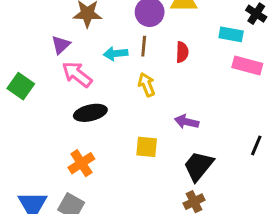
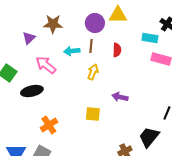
purple triangle: (61, 45) -> (29, 38), moved
yellow arrow: (147, 85) -> (93, 72), turned 42
black ellipse: (90, 113) -> (32, 91), moved
black trapezoid: (198, 166) -> (149, 137), moved

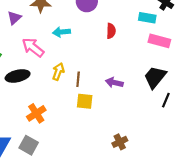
brown line: (91, 46) -> (78, 79), moved
yellow arrow: (93, 72) -> (58, 72), moved
black trapezoid: (149, 137) -> (155, 77), moved

